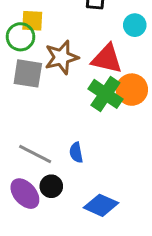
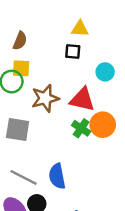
gray square: (28, 73) -> (18, 129), moved
green cross: (105, 94) -> (81, 128), size x0.7
blue semicircle: (76, 153) -> (57, 176), size x1.5

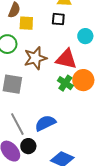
yellow square: (21, 68) -> (26, 23), moved
blue semicircle: (57, 176) -> (45, 123), turned 75
gray line: (24, 177) -> (17, 124), turned 35

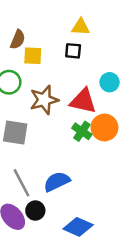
cyan circle: (85, 36) -> (110, 82), moved

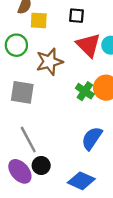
red triangle: (83, 101) -> (88, 45), moved, turned 32
blue semicircle: (57, 182) -> (92, 138), moved, turned -30

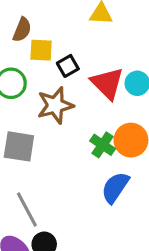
black square: (77, 16) -> (68, 66), moved, turned -35
blue semicircle: (92, 138) -> (115, 187), moved

